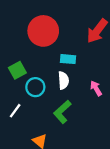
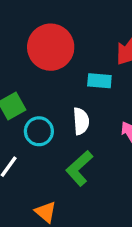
cyan rectangle: (68, 59) -> (99, 81), moved

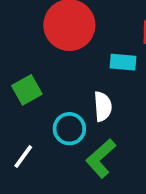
cyan circle: (39, 131) -> (69, 129), moved

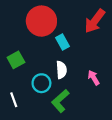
cyan rectangle: (123, 62) -> (63, 42), moved, turned 56
white line: (23, 156) -> (14, 100), turned -56

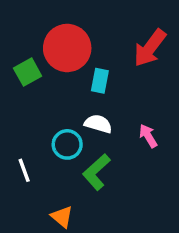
cyan rectangle: (63, 42) -> (100, 81), turned 40
green square: (16, 60) -> (28, 72), moved
white semicircle: (61, 70) -> (98, 124), turned -70

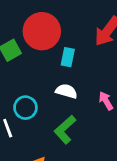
cyan circle: (67, 144) -> (25, 108), moved

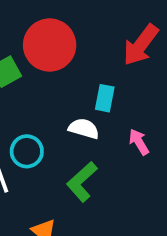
cyan rectangle: (68, 57) -> (105, 98), moved

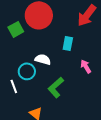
white semicircle: (84, 129) -> (43, 59), moved

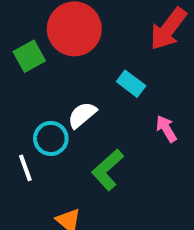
cyan rectangle: (68, 43) -> (131, 84), turned -64
white semicircle: (43, 59) -> (82, 115), turned -56

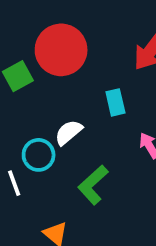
cyan rectangle: (131, 84) -> (115, 102), turned 40

